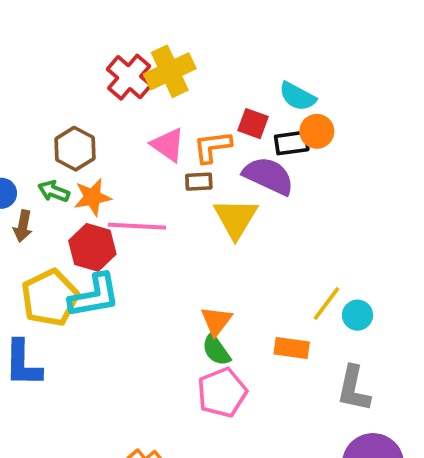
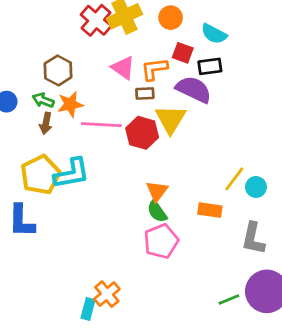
orange circle: (317, 131) -> (171, 18), moved
brown arrow: (23, 226) -> (46, 123), moved
red hexagon: (92, 247) -> (142, 133), moved

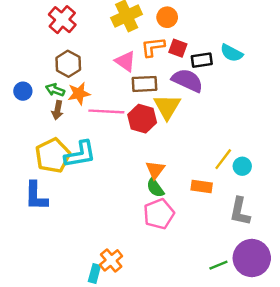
red cross: (96, 20) -> (62, 20), moved
cyan semicircle: (214, 34) -> (232, 53), moved
orange L-shape: (154, 69) -> (153, 47), moved
brown rectangle: (145, 93) -> (144, 84), size x1.5

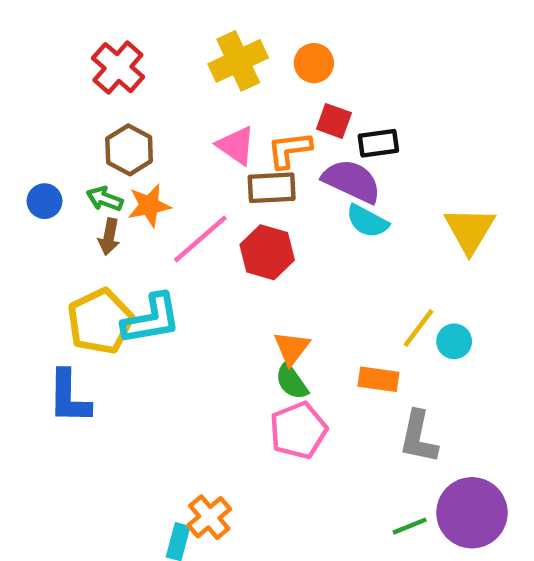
orange L-shape: (153, 47) -> (289, 150), moved
cyan semicircle: (232, 53) -> (367, 221), moved
yellow triangle: (167, 107) -> (470, 230), moved
pink line: (106, 111) -> (200, 239), turned -44
gray L-shape: (240, 212) -> (419, 437), moved

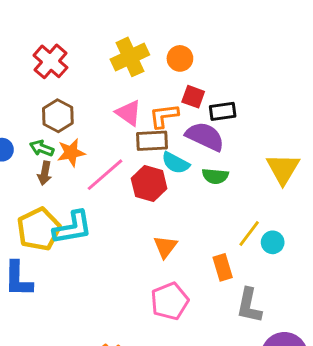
cyan semicircle: (367, 221) -> (176, 163), moved
orange rectangle: (378, 379) -> (223, 267), turned 65
green semicircle: (292, 381) -> (215, 176), moved, turned -50

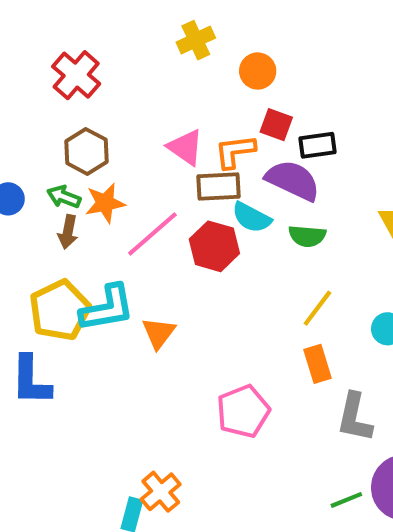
yellow cross: (130, 57) -> (196, 40), moved, size x0.7
yellow line: (249, 234) -> (317, 308), moved
orange triangle: (165, 247) -> (159, 333), moved

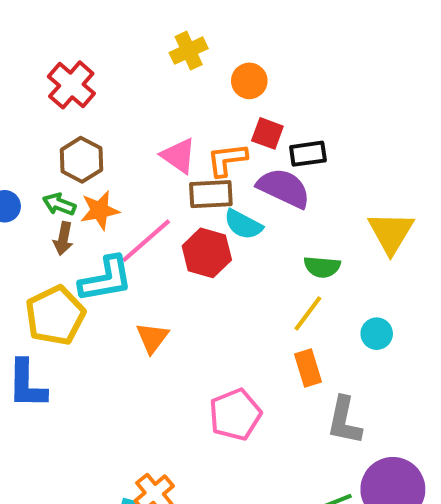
green semicircle: (307, 236) -> (322, 267), moved
cyan L-shape: (107, 308) -> (106, 279), moved

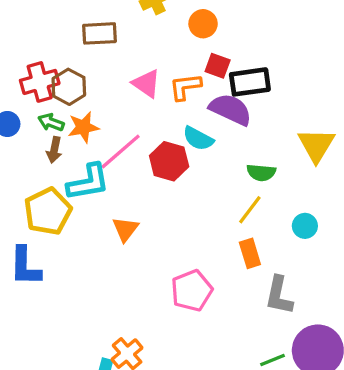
red cross: (71, 85) -> (40, 82), moved, turned 33
black rectangle: (308, 154) -> (250, 82), size x1.4
brown rectangle: (211, 194) -> (100, 33), moved

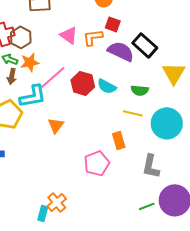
black rectangle: (250, 82) -> (145, 45), moved, turned 50
cyan semicircle: (198, 139) -> (107, 86), moved
yellow line: (250, 210) -> (133, 113), turned 66
cyan circle: (305, 226) -> (167, 123), size x2.0
orange rectangle: (250, 253) -> (119, 140), moved

